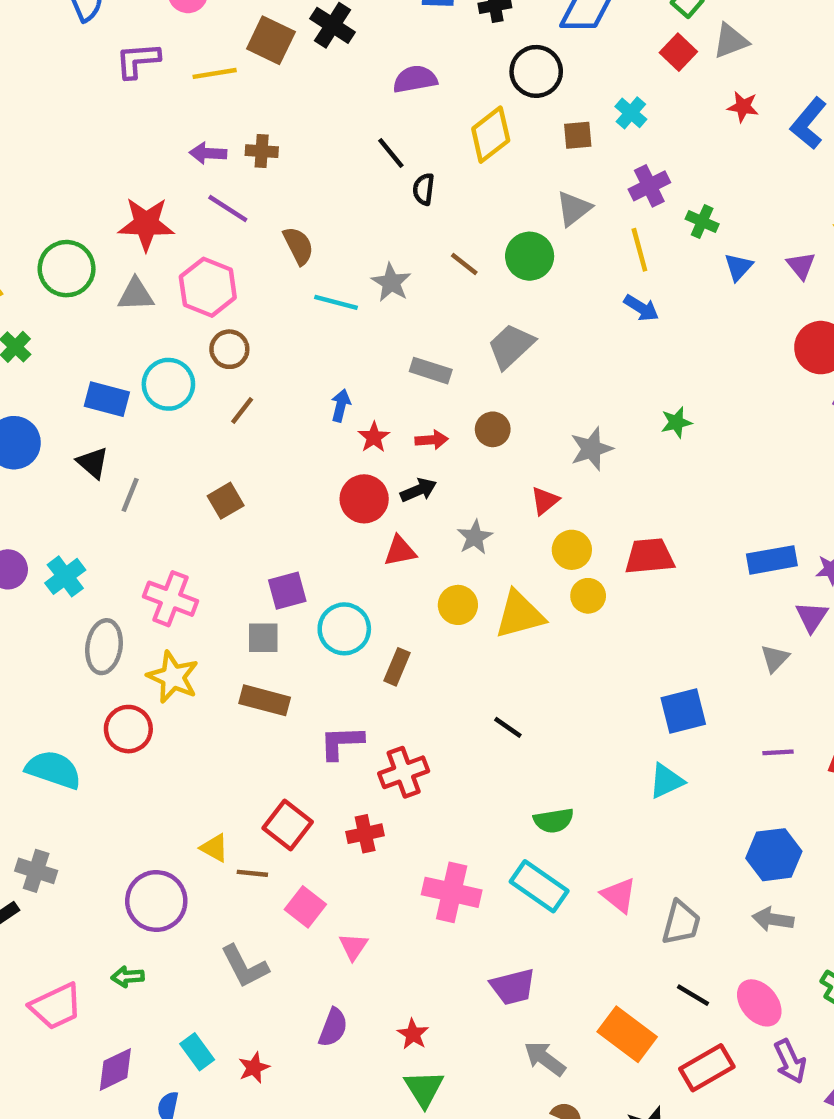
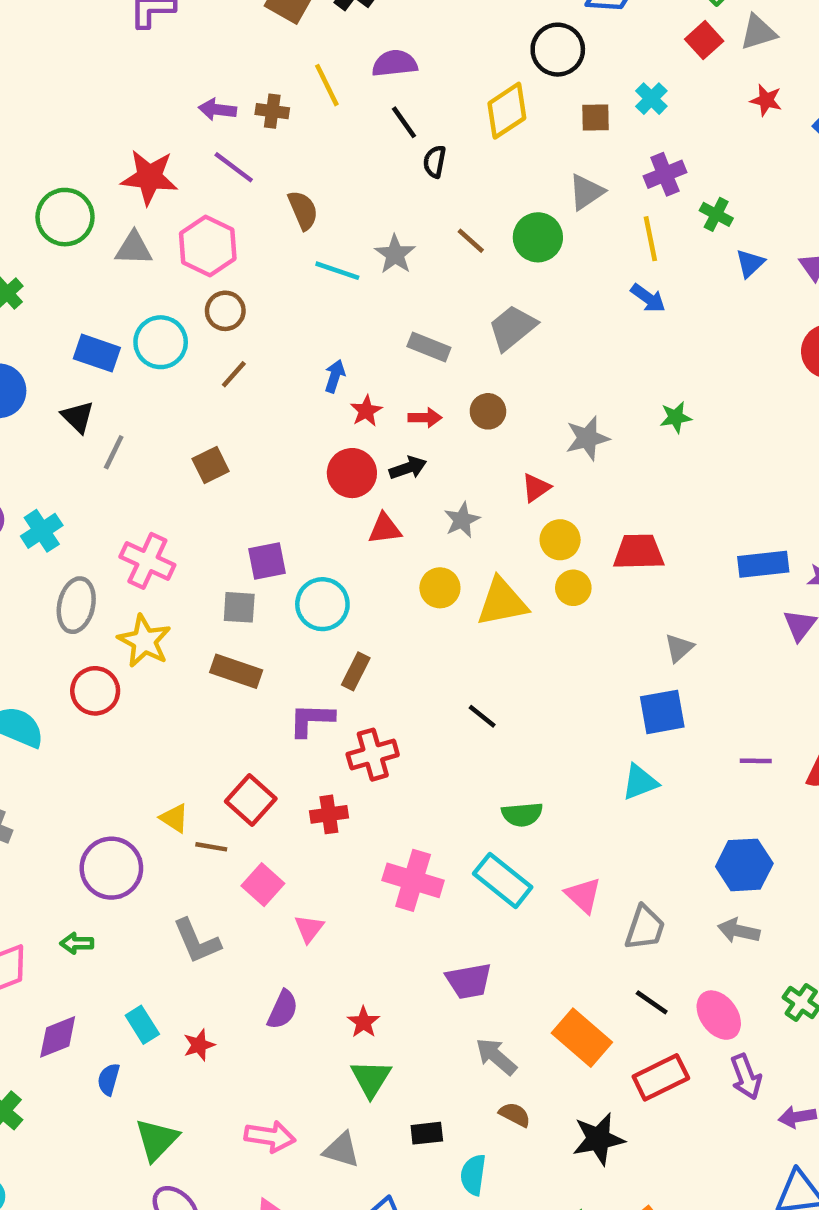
yellow line: (215, 73) -> (327, 85), moved, turned 69
purple semicircle: (415, 79) -> (395, 63), moved
gray triangle: (775, 658) -> (679, 648), moved
brown rectangle: (397, 667) -> (356, 671), moved

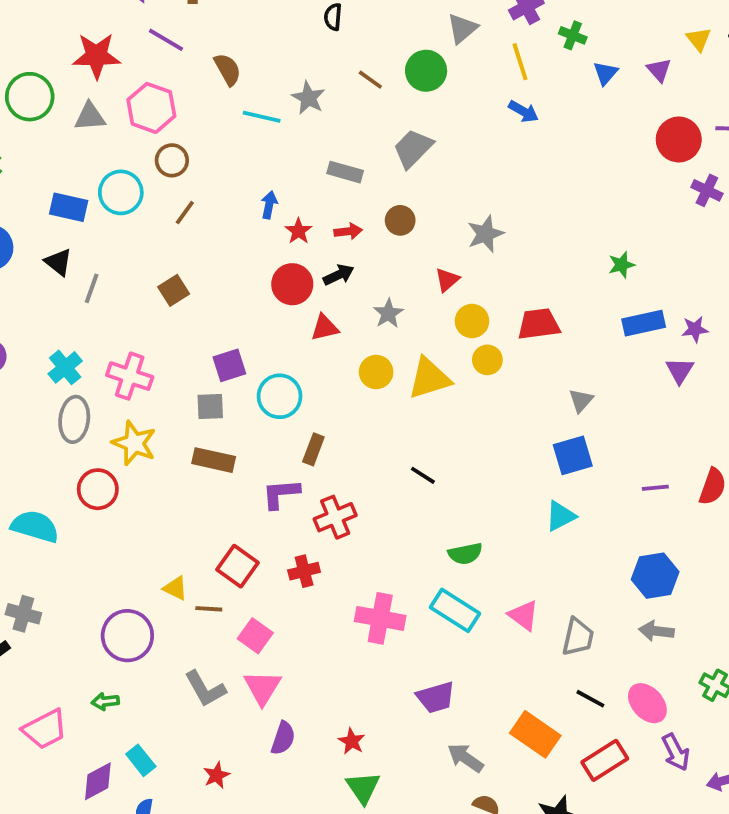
green star: (676, 417) -> (622, 265), moved
cyan cross: (42, 531) -> (65, 367), moved
pink triangle: (309, 929) -> (262, 688), moved, size x1.5
cyan rectangle: (142, 1025) -> (141, 760), moved

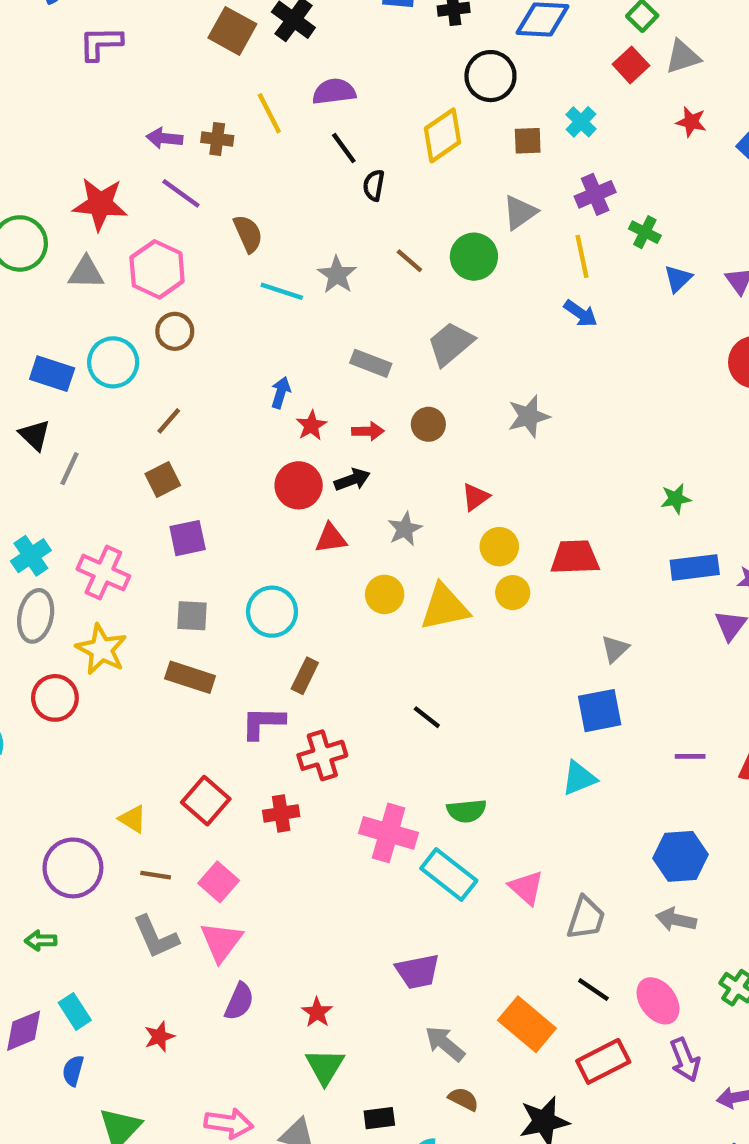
brown line: (185, 213) -> (169, 421), moved
gray star: (485, 234) -> (529, 416), moved
purple square: (229, 365) -> (188, 538), moved
brown line: (209, 609) -> (156, 875), moved
pink cross: (380, 618) -> (389, 833), moved

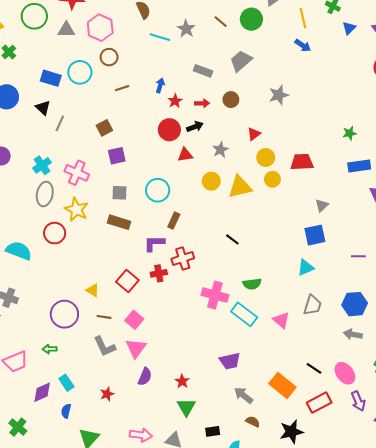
brown line: (169, 421) -> (122, 88), moved, turned 32
red cross: (281, 813) -> (159, 273), moved
gray trapezoid: (586, 918) -> (312, 305), moved

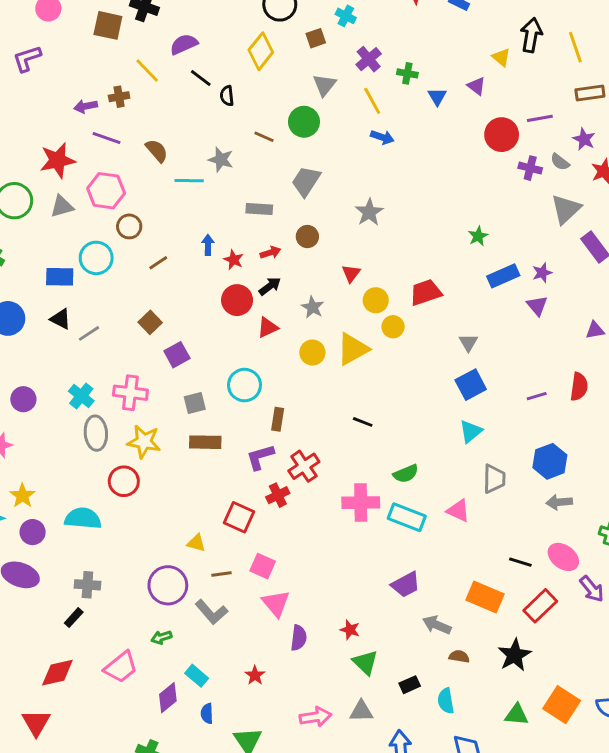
gray line: (60, 123) -> (89, 333), turned 49
gray L-shape: (105, 346) -> (211, 612), moved

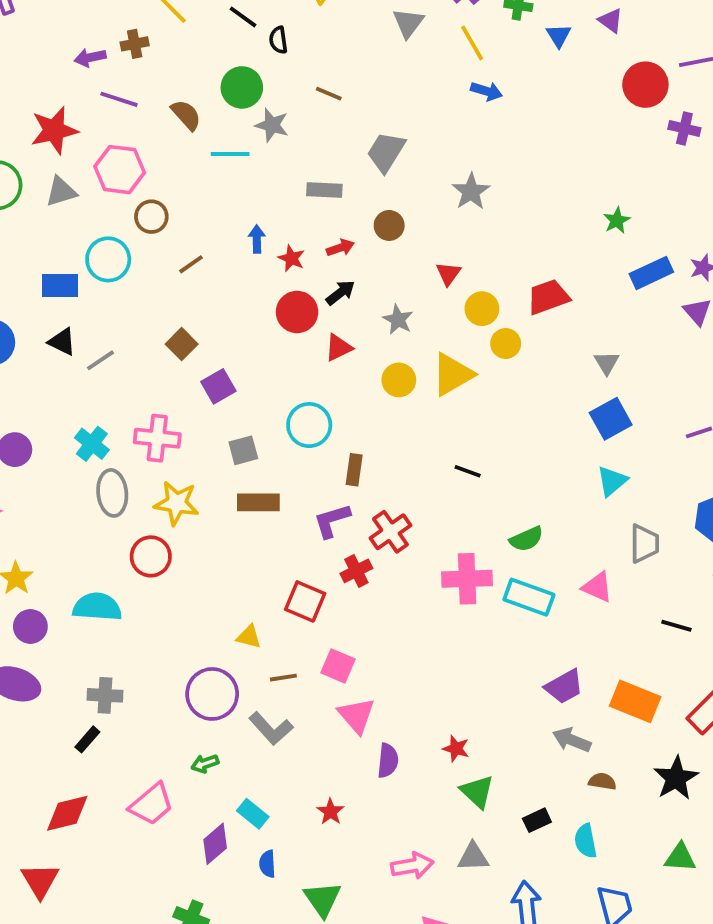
green circle: (304, 122) -> (242, 87), moved
black line: (520, 562) -> (676, 626), moved
purple trapezoid: (406, 585) -> (564, 687), moved

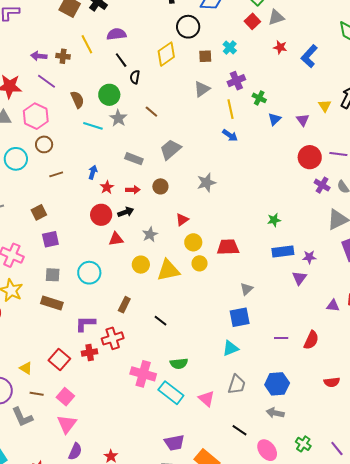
brown rectangle: (354, 470) -> (124, 305), moved

